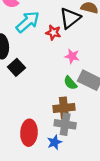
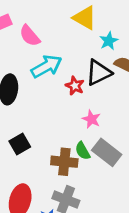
black square: (16, 67) -> (20, 144), moved
brown cross: (64, 108) -> (64, 162), moved

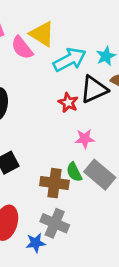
yellow triangle: (85, 18) -> (42, 34), moved
cyan arrow: (46, 66) -> (70, 60), moved
pink star: (91, 119) -> (85, 139), turned -30

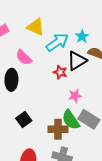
pink semicircle: (22, 48) -> (24, 57), moved
green semicircle: (74, 172) -> (71, 120), size x1.5

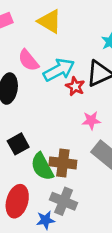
cyan arrow: (57, 42) -> (59, 70), moved
green semicircle: (71, 120) -> (42, 167), moved

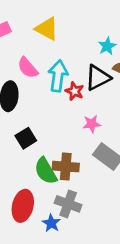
cyan arrow: (59, 70) -> (58, 76), turned -52
black square: (18, 144) -> (26, 138), moved
blue star: (46, 220) -> (51, 223), turned -30

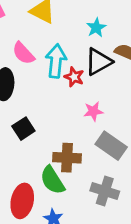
cyan star: (107, 46) -> (96, 28), moved
green semicircle: (46, 171) -> (52, 180), moved
gray cross: (68, 204) -> (105, 191), moved

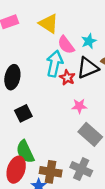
pink semicircle: (23, 53) -> (66, 45), moved
brown cross: (67, 158) -> (51, 172), moved
green semicircle: (52, 180) -> (25, 152), moved

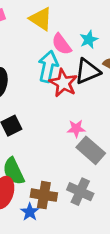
red star: (67, 78) -> (63, 83), size x1.5
pink star: (79, 106) -> (76, 129), moved

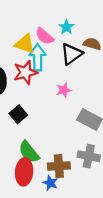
yellow triangle: (41, 19) -> (25, 44), moved
red star: (63, 83) -> (25, 72), moved, turned -30
pink star: (76, 129) -> (64, 90), moved

